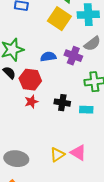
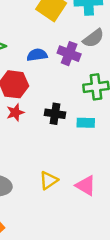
pink triangle: (78, 153) -> (86, 186), moved

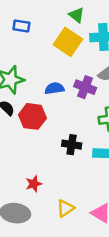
red star: (15, 112) -> (34, 184), moved

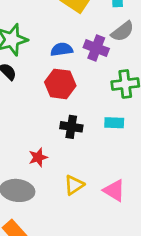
red hexagon: (32, 116) -> (60, 84), moved
black cross: (72, 145) -> (71, 127), moved

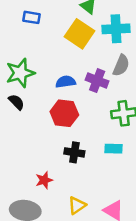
gray semicircle: (122, 31) -> (121, 65), turned -30

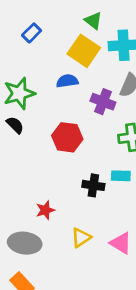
blue rectangle: (32, 17) -> (32, 33), turned -54
blue semicircle: (66, 82) -> (67, 81), moved
black cross: (74, 152) -> (93, 185), moved

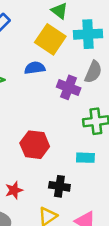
red hexagon: (67, 137) -> (35, 145), moved
black cross: (93, 185) -> (59, 186), moved

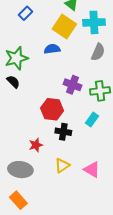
purple cross: (69, 87) -> (73, 85), moved
cyan rectangle: (85, 158) -> (92, 119), turned -56
black cross: (59, 186) -> (63, 132), moved

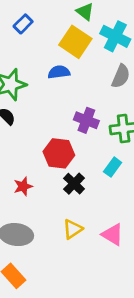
cyan cross: (94, 22) -> (115, 36), turned 30
black cross: (63, 132) -> (74, 184), turned 35
red star: (36, 145) -> (23, 186), moved

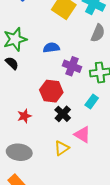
blue semicircle: (59, 72) -> (51, 48), moved
pink triangle: (113, 235) -> (82, 135), moved

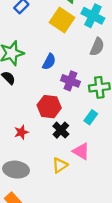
blue semicircle: (51, 48) -> (49, 62), turned 126

